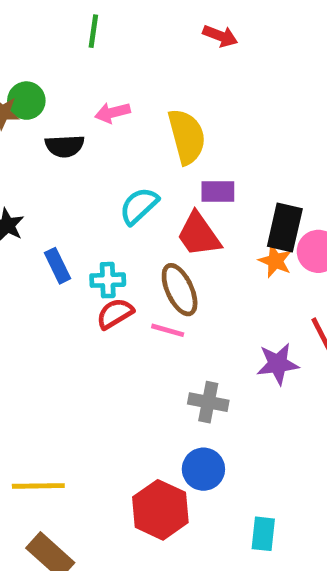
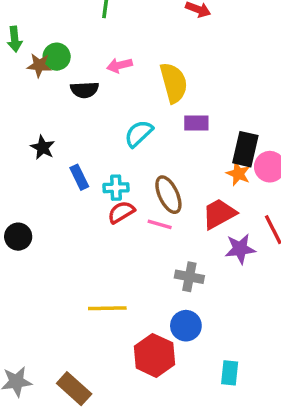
red trapezoid: (199, 235) -> (219, 214), moved, turned 96
yellow line: (38, 486) -> (107, 308), moved

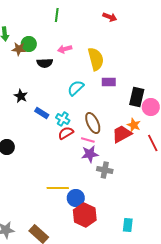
orange star: (238, 174) -> (134, 125), moved
blue rectangle: (79, 177) -> (42, 113), turned -32
cyan cross: (116, 188) -> (63, 119), turned 32
purple star: (240, 249) -> (90, 154), moved
blue circle: (186, 326) -> (76, 198), moved

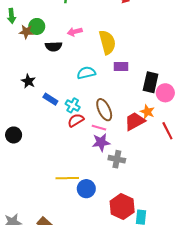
cyan semicircle: (76, 88) -> (86, 73), turned 30
red hexagon: (85, 215) -> (122, 207), moved

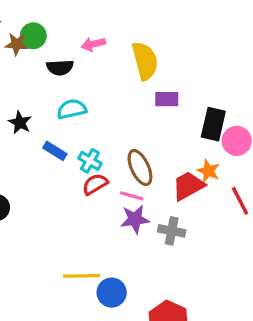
cyan semicircle: (86, 73) -> (72, 109), moved
gray cross: (117, 159) -> (172, 231), moved

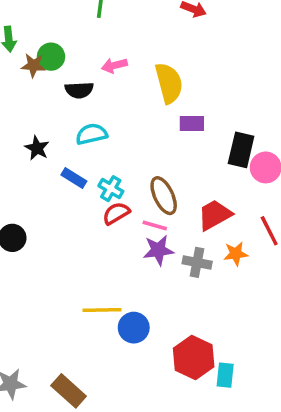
orange star: (208, 171) -> (236, 254), moved, turned -30

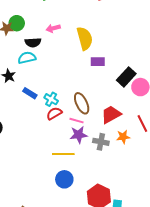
cyan semicircle: (91, 134) -> (27, 58), moved
black rectangle: (241, 150) -> (126, 77), turned 30
yellow line: (102, 310) -> (63, 154), moved

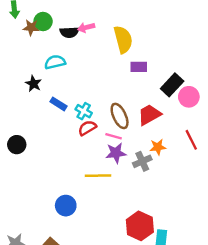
black semicircle: (33, 42) -> (69, 32), moved
red trapezoid: (111, 114) -> (149, 115), moved
orange star: (123, 137) -> (158, 147), moved
gray cross: (101, 142) -> (142, 161), turned -35
blue circle: (64, 179) -> (66, 206), moved

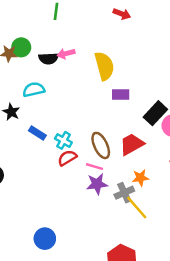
yellow line: (98, 176) -> (137, 208), moved, turned 50

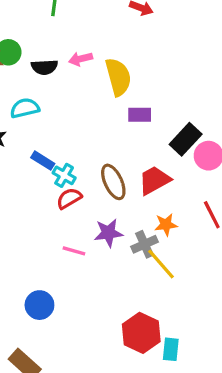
pink arrow: (66, 54) -> (81, 59), moved
blue rectangle: (37, 133) -> (43, 161), moved
pink line: (95, 167) -> (74, 251), moved

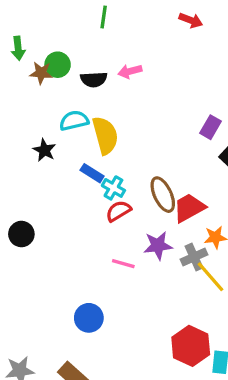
yellow semicircle: (118, 77) -> (105, 135), moved
purple rectangle: (140, 115) -> (210, 127), moved, turned -60
red trapezoid: (154, 180) -> (189, 208), moved

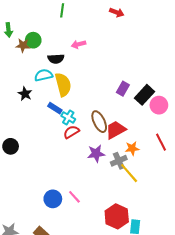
black semicircle: (94, 79) -> (56, 59), moved
purple rectangle: (210, 127) -> (123, 89), moved
pink line: (123, 264) -> (74, 197), moved, turned 32

